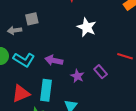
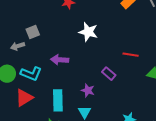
purple arrow: (54, 60) -> (60, 60), moved
purple star: (77, 76) -> (88, 90), moved
red triangle: (21, 94) -> (24, 98), moved

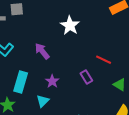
purple arrow: (60, 60) -> (42, 51), moved, turned 30
purple rectangle: (109, 74) -> (86, 77), moved

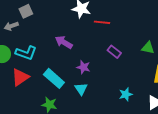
red line: (104, 60) -> (102, 22), moved
cyan rectangle: (21, 82) -> (54, 78), turned -45

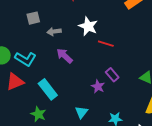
gray arrow: (11, 26) -> (54, 32), moved
purple star: (83, 67) -> (98, 86), moved
cyan triangle: (81, 89) -> (81, 112), moved

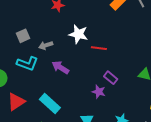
cyan L-shape: (25, 59) -> (27, 63), moved

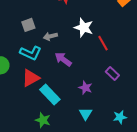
red line: (99, 48) -> (103, 43), turned 49
purple star: (99, 92) -> (85, 88), moved
red triangle: (16, 102) -> (31, 78), moved

